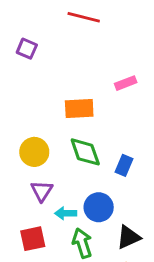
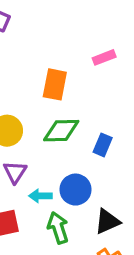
orange rectangle: (79, 109) -> (55, 84), turned -76
green diamond: (85, 152) -> (61, 131), turned -72

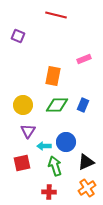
blue rectangle: (103, 145) -> (83, 105), moved

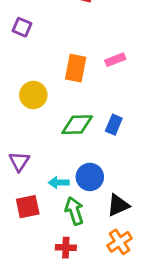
orange rectangle: (53, 76) -> (76, 68), moved
yellow circle: (23, 105) -> (33, 95), moved
purple triangle: (28, 131) -> (19, 161), moved

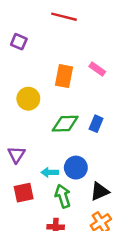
pink rectangle: (115, 60) -> (97, 69), turned 56

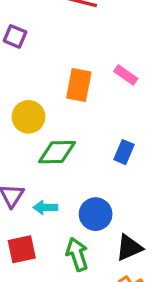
green diamond: (65, 124) -> (57, 152), moved
cyan arrow: (50, 172) -> (45, 207), moved

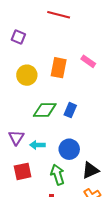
yellow circle: (29, 117) -> (27, 75), moved
blue rectangle: (124, 152) -> (70, 110), moved

